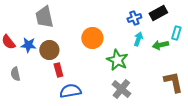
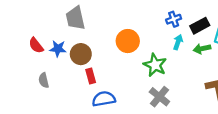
black rectangle: (158, 13) -> (200, 26), moved

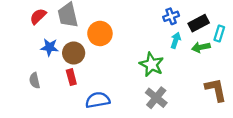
orange circle: (128, 41) -> (100, 33), moved
red semicircle: (36, 45) -> (38, 16), moved, turned 84
red rectangle: (91, 76) -> (71, 77), moved

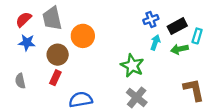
blue star: (50, 47) -> (27, 43), moved
red rectangle: (71, 77) -> (55, 78), turned 40

